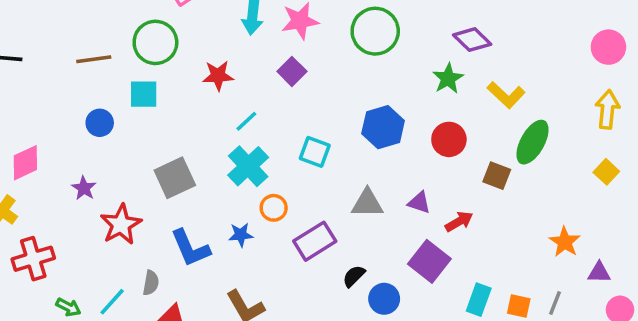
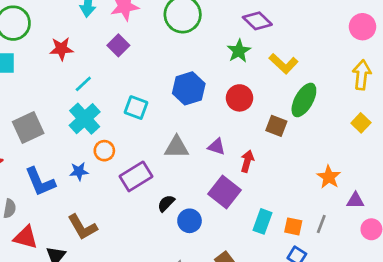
red arrow: (459, 221) -> (247, 161), turned -45

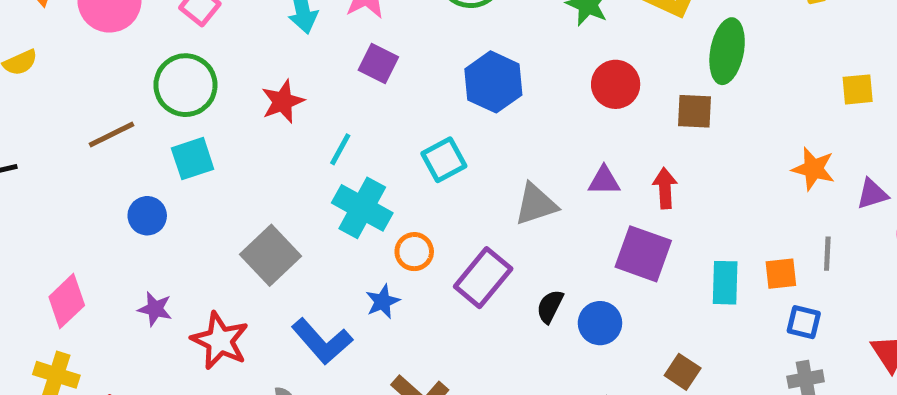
blue hexagon: (189, 88) -> (493, 82), moved
cyan square: (136, 108) -> (444, 160), turned -30
yellow square: (361, 123) -> (858, 89), moved, turned -30

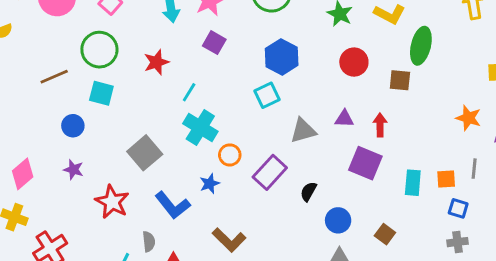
cyan square: (193, 159) -> (101, 93), turned 30
cyan square: (444, 160) -> (267, 95), moved
purple star: (155, 309) -> (73, 170), moved
blue circle: (600, 323) -> (338, 220), moved

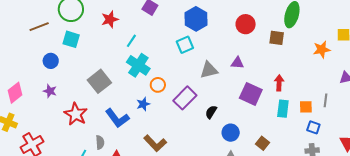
orange star: (469, 118) -> (322, 50), moved, turned -30
red arrow: (380, 125) -> (279, 83), moved

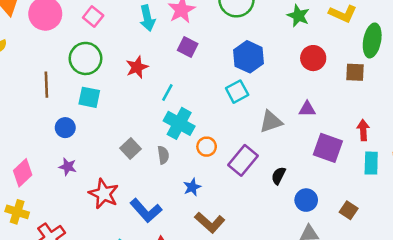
brown line: (39, 27) -> (46, 85), turned -66
gray square: (99, 81) -> (131, 149), size x0.7
blue star: (143, 104) -> (192, 187), moved
blue L-shape: (117, 118) -> (146, 211), moved
gray semicircle: (100, 142) -> (163, 155), moved

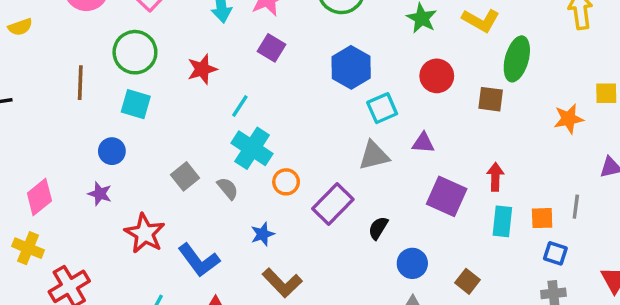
cyan square: (237, 92) -> (382, 108), moved
blue circle: (65, 128) -> (112, 151), moved
gray semicircle: (163, 155) -> (228, 188), turned -36

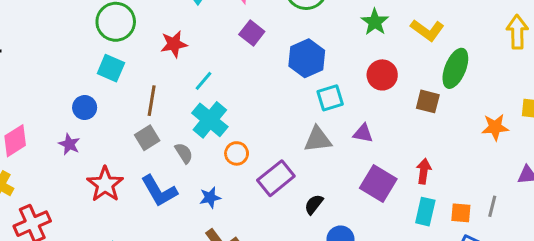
purple square: (272, 48) -> (252, 33), moved
brown line: (80, 83) -> (152, 101), moved
blue L-shape: (199, 260) -> (159, 191), moved

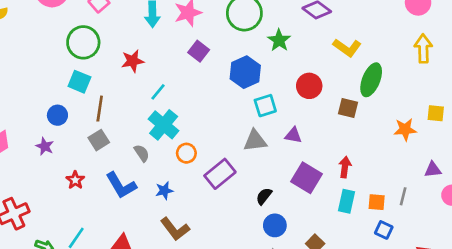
green star: (375, 22) -> (279, 40), moved
brown line: (152, 101) -> (100, 109), moved
gray square: (147, 138) -> (99, 140), moved
red star: (105, 184) -> (75, 180), size x0.6
black semicircle: (314, 204) -> (264, 196), moved

